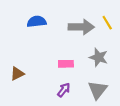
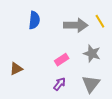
blue semicircle: (37, 22) -> (34, 20), turned 102
pink rectangle: (66, 64) -> (62, 60), turned -32

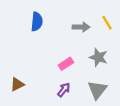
gray arrow: (76, 25) -> (81, 27), size x0.7
brown triangle: (16, 69) -> (17, 84), moved

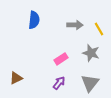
yellow line: (107, 23) -> (99, 29), moved

